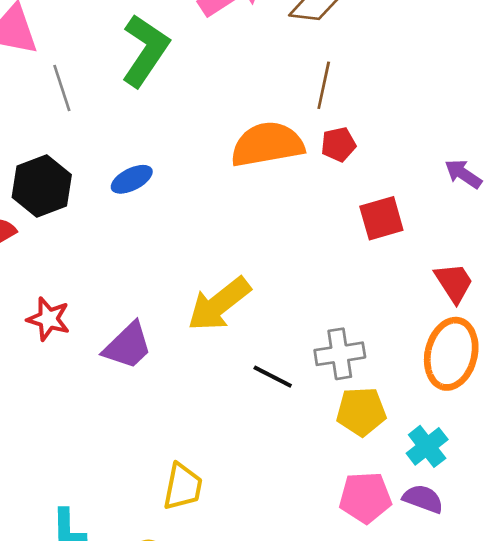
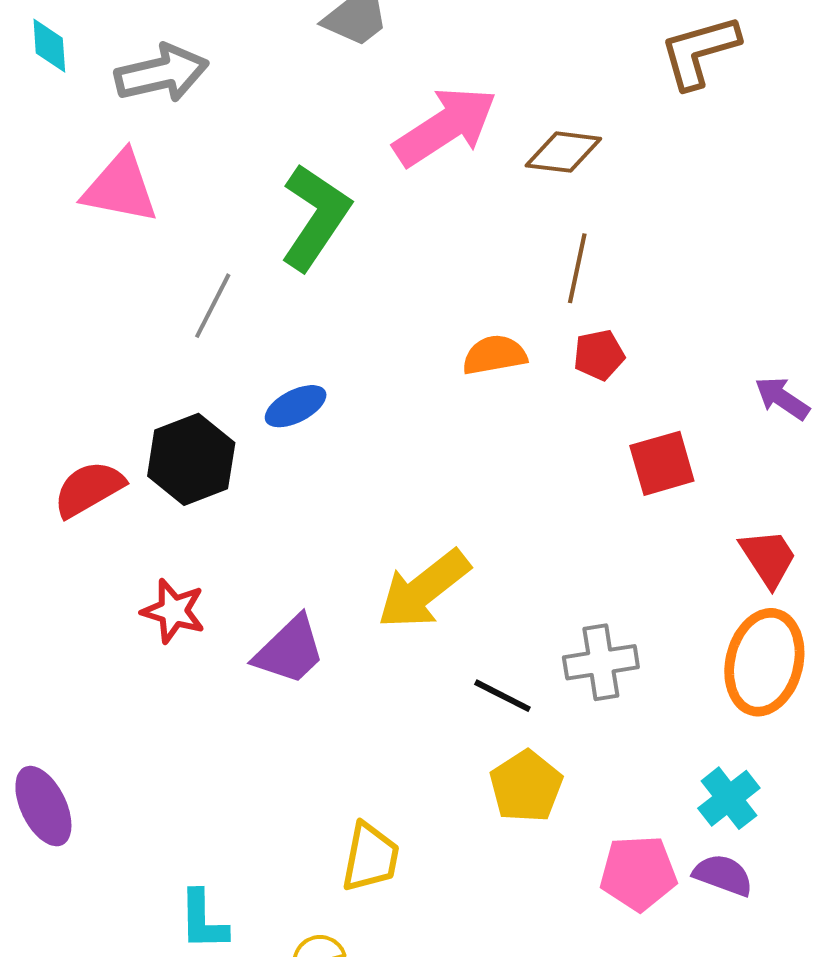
gray line: (62, 88) -> (213, 306), moved, turned 45
orange semicircle: (267, 144) -> (495, 355), size x0.6
black hexagon: (42, 186) -> (191, 459), moved
yellow pentagon: (361, 412) -> (526, 786), moved, turned -30

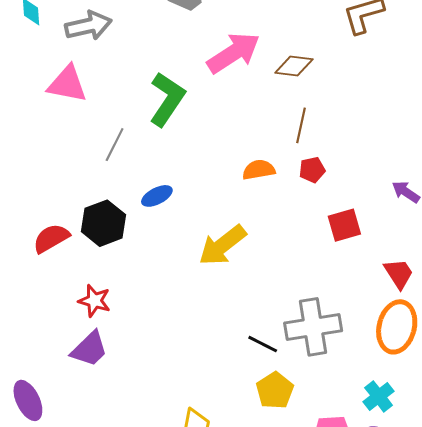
yellow arrow: (424, 589) -> (222, 245), moved
purple trapezoid: (290, 650) -> (89, 349), moved
gray cross: (601, 662) -> (313, 327), size x1.5

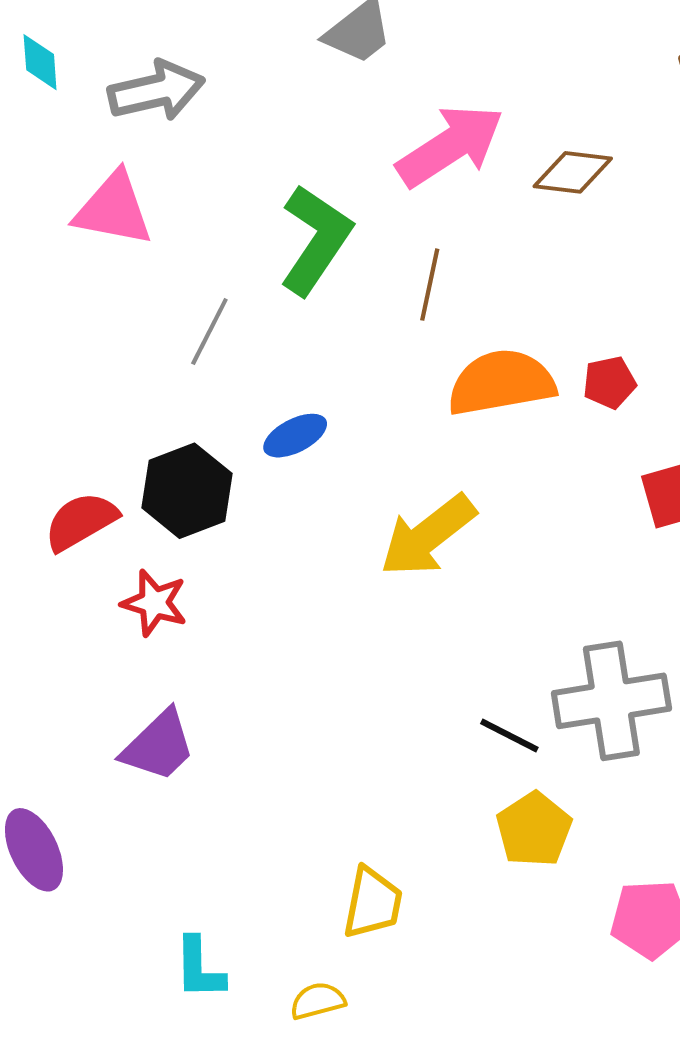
brown line: (301, 125) -> (430, 285), moved
orange semicircle: (259, 170) -> (501, 383), size x1.6
red star: (94, 301) -> (154, 603), moved

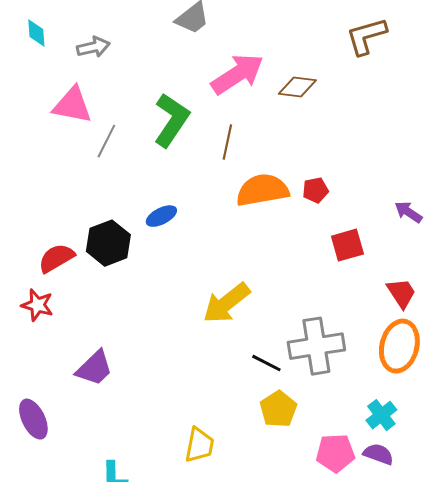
gray arrow: (156, 91) -> (93, 47), size x0.7
gray line: (209, 332) -> (106, 141), moved
yellow arrow: (428, 536) -> (226, 303), moved
red star: (154, 603) -> (37, 305), moved

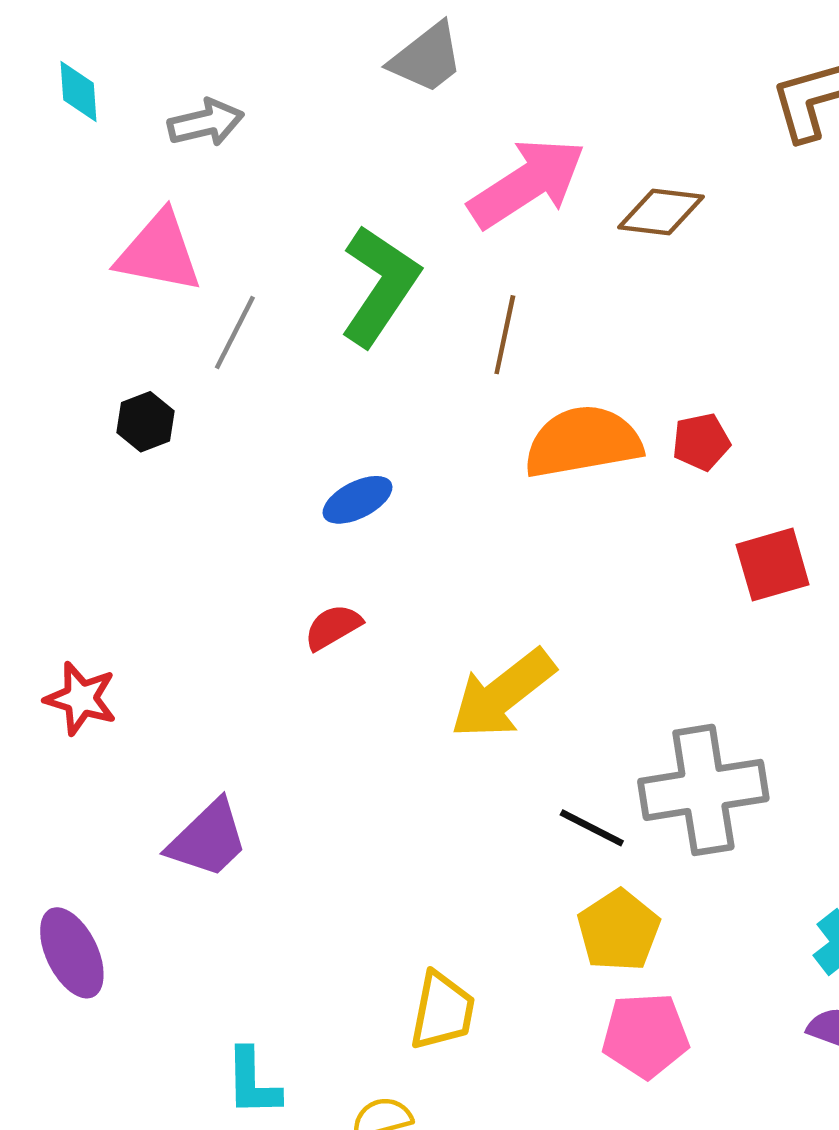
black hexagon: (108, 243) -> (146, 422), moved, size x0.6
red semicircle: (56, 258) -> (333, 627), moved, size x0.7
pink pentagon: (335, 453) -> (645, 1035), moved

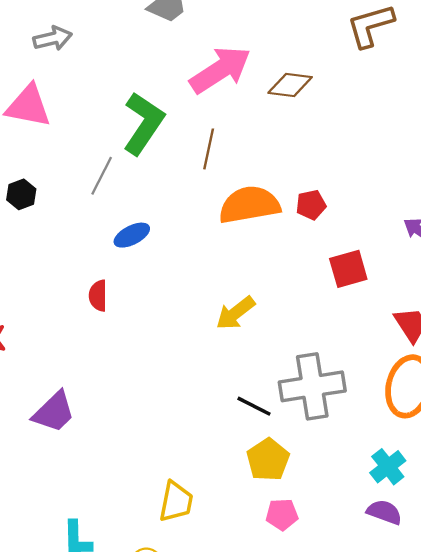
gray line: (235, 333) -> (102, 176), moved
red semicircle: (333, 627) -> (98, 296), moved, turned -60
yellow arrow: (503, 694) -> (235, 313), moved, size x0.7
pink pentagon: (645, 1035) -> (282, 514), size x0.7

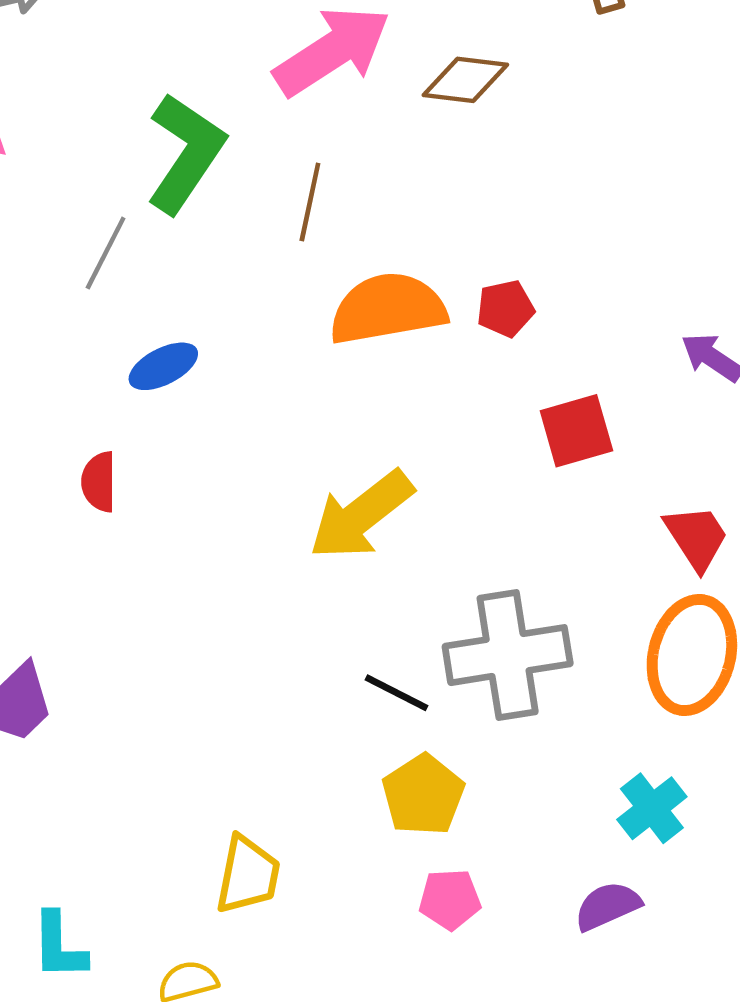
yellow arrow: (235, 313) -> (361, 515), size x1.4
purple semicircle: (384, 512) -> (608, 906), moved, turned -44

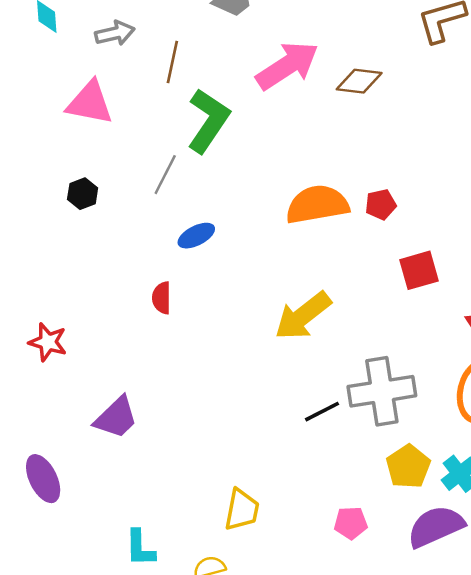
brown line: (310, 202) -> (172, 62), moved
black line: (397, 693) -> (322, 412), turned -54
yellow pentagon: (423, 795) -> (408, 467), moved
purple semicircle: (608, 906) -> (436, 526), size x1.6

